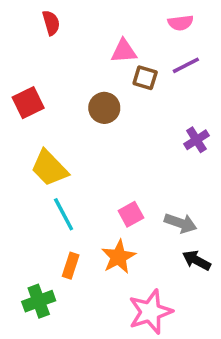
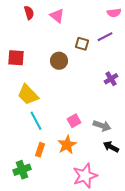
pink semicircle: (181, 23) -> (114, 13), moved
pink triangle: (124, 51) -> (57, 16), moved, turned 42
red square: (28, 103) -> (16, 58), turned 30

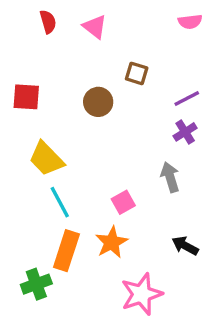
purple line: (105, 37) -> (187, 99), moved
gray arrow: (102, 126) -> (170, 177), moved, turned -126
orange rectangle: (40, 150) -> (66, 251), size x1.6

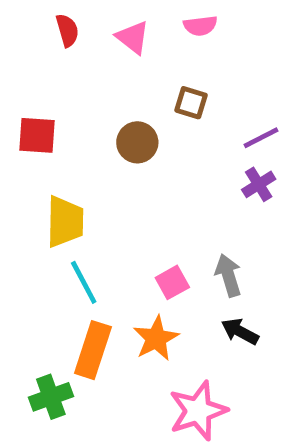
pink semicircle: (190, 22) -> (200, 26), moved
yellow trapezoid: (46, 159) -> (65, 222), turned -135
gray arrow: (170, 177) -> (228, 275), moved
black arrow: (185, 246) -> (240, 331), moved

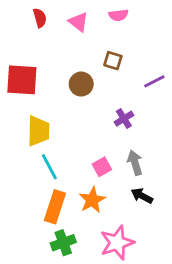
red square: (37, 135) -> (22, 80), size x1.4
purple cross: (259, 184) -> (124, 119), moved
green cross: (51, 397) -> (63, 243), moved

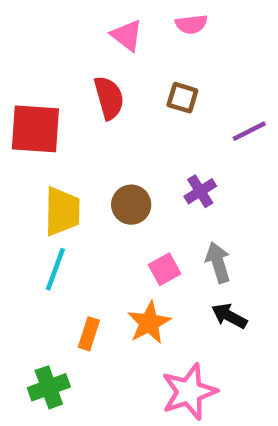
red semicircle: (40, 18) -> (109, 98), moved, size x1.4
brown circle: (81, 84) -> (131, 205), moved
cyan line: (49, 167) -> (55, 269), moved, turned 48
orange rectangle: (55, 207) -> (89, 334), size x0.6
green cross: (63, 243) -> (49, 387), moved

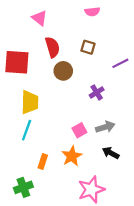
pink triangle: (127, 35) -> (40, 18), moved
brown circle: (131, 205) -> (63, 71), moved
gray arrow: (218, 263) -> (105, 127), turned 90

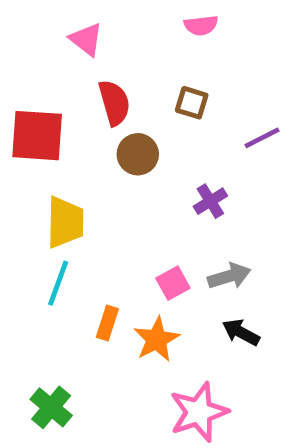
orange rectangle: (43, 161) -> (107, 323), moved
green cross: (23, 187) -> (51, 407), turned -30

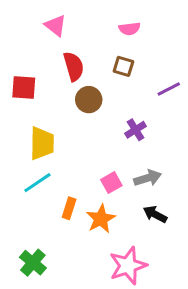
pink semicircle: (201, 25) -> (129, 29), moved
red square: (37, 136) -> (24, 88), size x0.7
cyan line: (58, 283) -> (37, 183), turned 36

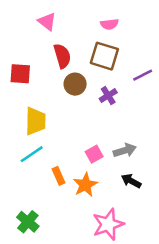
brown square: (123, 66) -> (104, 56), size x1.6
purple cross: (136, 130) -> (108, 96), moved
orange rectangle: (69, 208) -> (58, 176), turned -42

